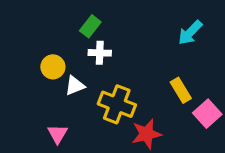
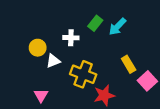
green rectangle: (90, 26) -> (95, 23), moved
cyan arrow: (190, 33) -> (117, 27), moved

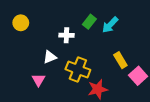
yellow circle: (38, 48) -> (21, 23), moved
pink triangle: (41, 95) -> (38, 80), moved

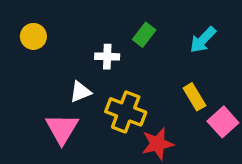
cyan arrow: (110, 25) -> (203, 40), moved
pink triangle: (38, 80) -> (62, 129), size x1.5

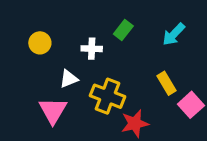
yellow circle: (33, 36) -> (40, 43), moved

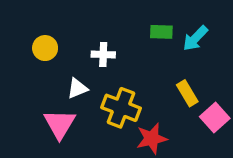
green rectangle: (123, 30) -> (161, 32), moved, turned 54

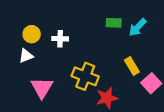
white cross: (103, 54) -> (60, 39), moved
white triangle: (77, 88) -> (26, 56), moved

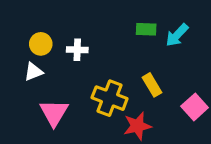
yellow rectangle: (132, 66) -> (152, 85), moved

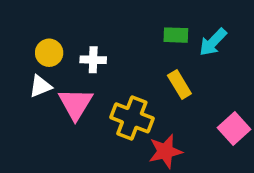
yellow rectangle: (152, 85) -> (179, 84), moved
pink triangle: (54, 113) -> (76, 104), moved

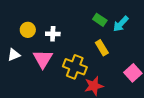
green rectangle: (176, 35) -> (100, 20), turned 32
white triangle: (40, 86) -> (14, 55), moved

